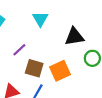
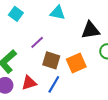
cyan triangle: (40, 19) -> (58, 13), turned -49

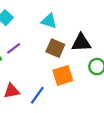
purple line: (37, 42) -> (14, 48), moved
brown square: (51, 60) -> (55, 48), moved

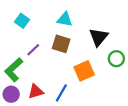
black triangle: (81, 43) -> (99, 37), turned -42
brown square: (55, 48) -> (61, 44), moved

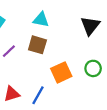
black triangle: (99, 37) -> (90, 26), moved
green circle: (116, 59) -> (93, 68), moved

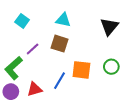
orange square: (61, 72) -> (81, 70), turned 30
blue line: (38, 95) -> (59, 81), moved

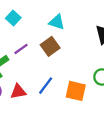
brown square: (60, 44) -> (50, 46), turned 30
orange square: (81, 70) -> (76, 91), moved

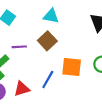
purple line: (21, 49) -> (19, 47), turned 40
orange square: (76, 91) -> (72, 67), moved

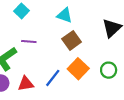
brown square: (47, 41) -> (72, 40), moved
orange square: (72, 67) -> (78, 69), turned 30

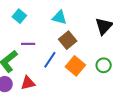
blue line: (53, 78) -> (50, 60), moved

